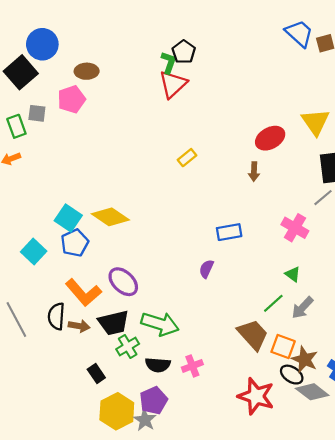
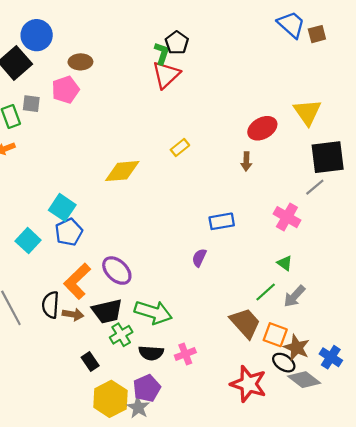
yellow diamond: (110, 217) -> (122, 171), moved, turned -39
orange L-shape: (83, 293) -> (77, 281), turned 87

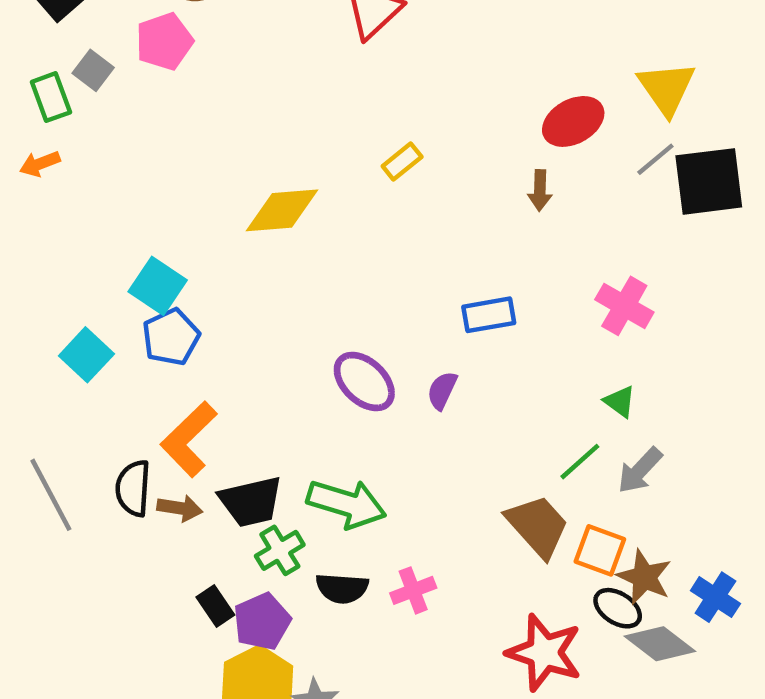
gray square: (31, 104) -> (93, 70), turned 30
gray line: (315, 187) -> (655, 159), moved
purple ellipse: (117, 271) -> (364, 382), moved
purple pentagon: (147, 388) -> (262, 622), moved

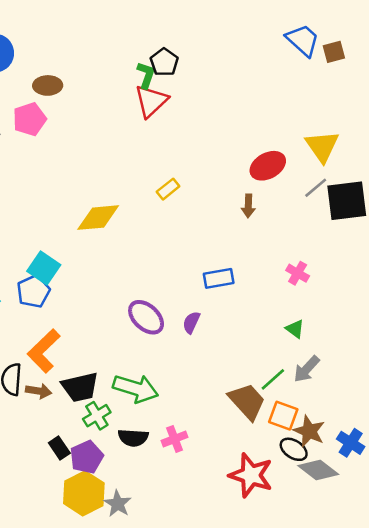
cyan square: (158, 286) -> (44, 268), moved
pink cross: (624, 306) -> (298, 273), size x0.7
green line: (580, 462) -> (273, 379), moved

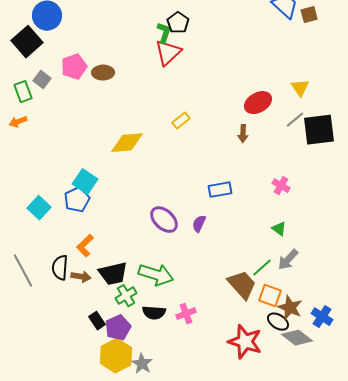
brown ellipse: (48, 85) -> (103, 73), moved
yellow triangle: (322, 146) -> (300, 88), size x0.7
orange L-shape: (44, 351) -> (85, 246), size x0.7

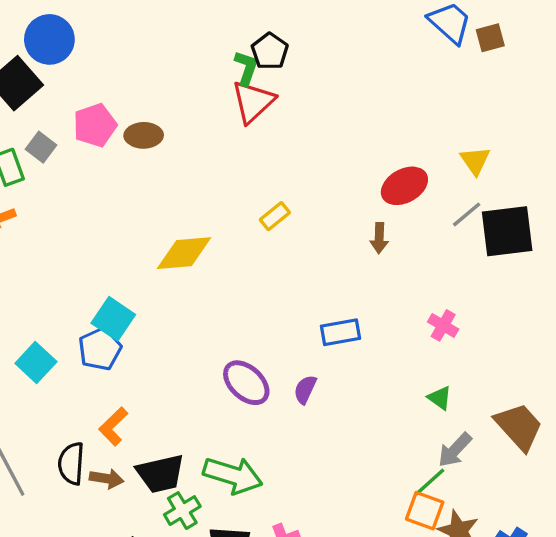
green line: (262, 268) -> (430, 482), moved
brown trapezoid: (242, 285) -> (519, 426), moved

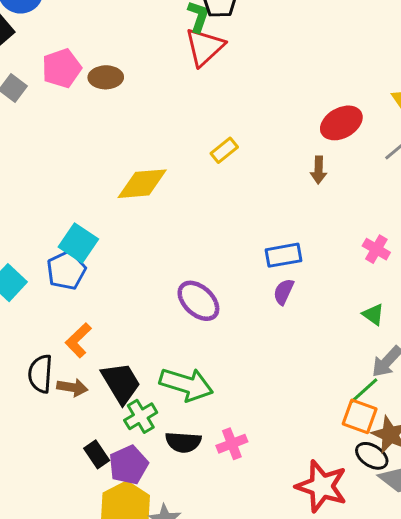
purple semicircle: (305, 389) -> (284, 292), moved
black trapezoid: (160, 474) -> (121, 383), turned -108

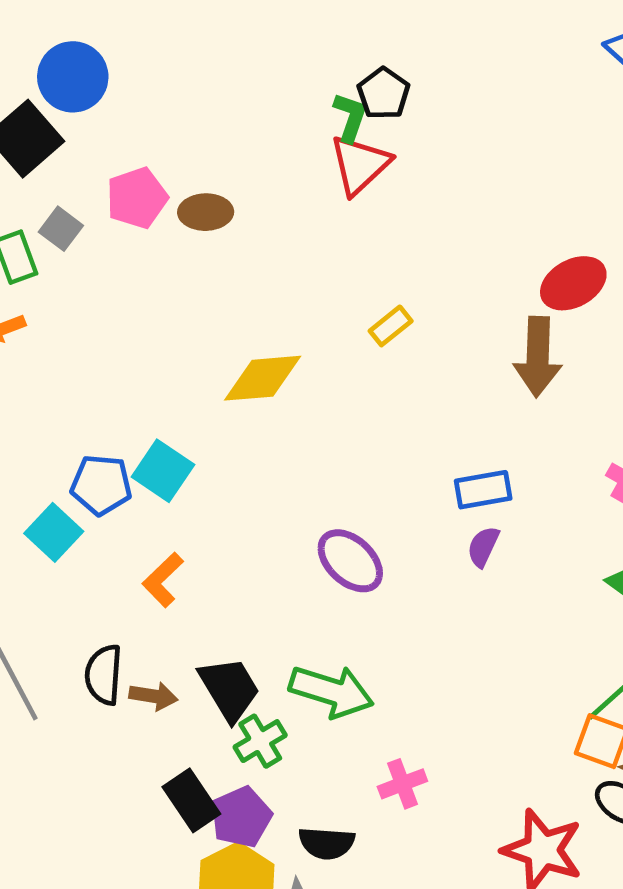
brown arrow: (319, 170) -> (538, 357), size x1.8
blue pentagon: (66, 270) -> (101, 485), moved, turned 30
orange L-shape: (78, 340) -> (163, 580), moved
black semicircle: (183, 442) -> (327, 843), moved
black rectangle: (97, 454) -> (191, 800), size x1.4

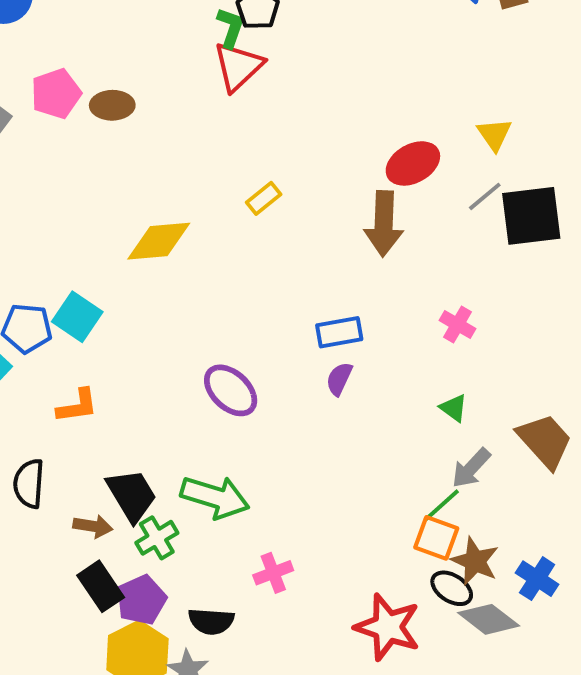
orange L-shape: (163, 580) -> (77, 406), turned -144
brown arrow: (153, 696) -> (93, 526), moved

